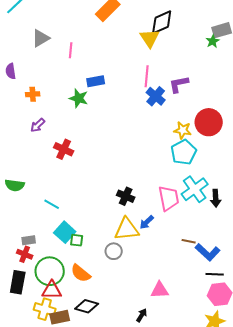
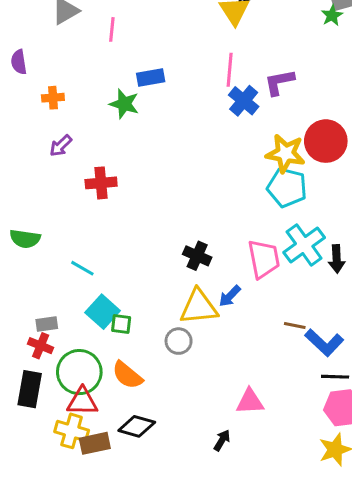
yellow star: (183, 130) -> (285, 153), size x1.4
red cross: (64, 149) -> (101, 183), turned -30
cyan pentagon: (184, 152) -> (287, 188), turned -30

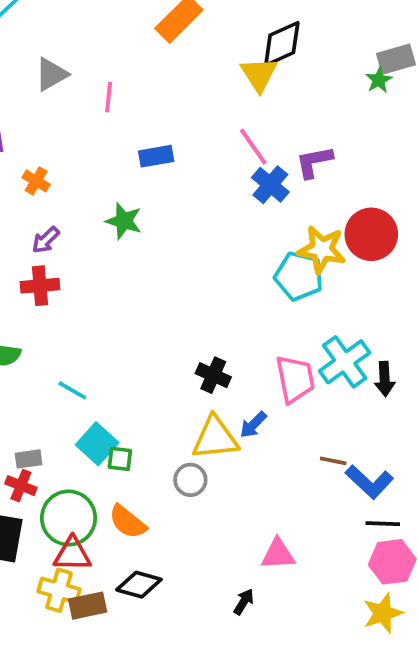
pink line: (230, 70) -> (253, 147), turned -40
orange cross: (53, 98) -> (36, 181), turned 35
green star: (124, 104) -> (124, 221), moved
red cross: (101, 183) -> (40, 286), moved
cyan pentagon: (287, 188) -> (299, 276), moved

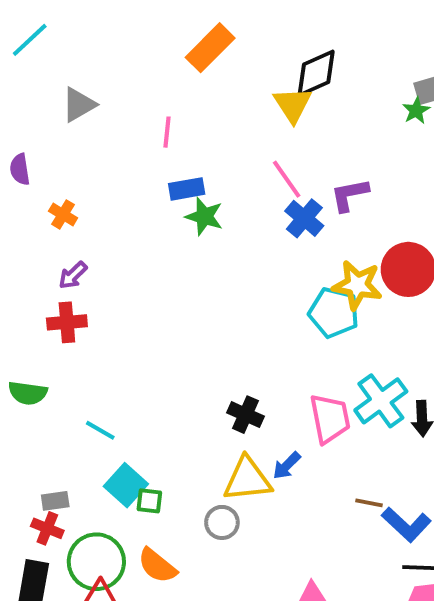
pink line: (109, 97) -> (167, 132), moved
green star: (124, 221) -> (204, 216), moved

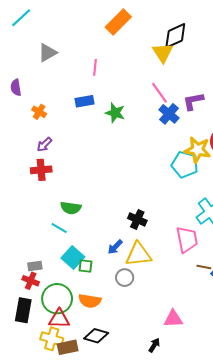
blue rectangle: (187, 189) -> (84, 101), moved
green semicircle: (28, 393) -> (71, 208), moved
pink trapezoid: (330, 419) -> (187, 240), moved
blue arrow: (287, 466) -> (115, 247), moved
orange semicircle: (157, 566) -> (90, 301), turned -30

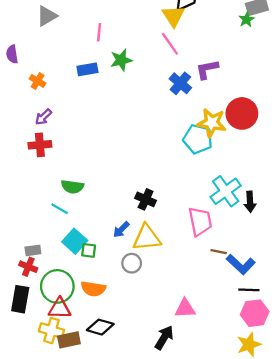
pink line: (159, 93) -> (170, 44), moved
green star: (115, 113) -> (121, 60), moved, turned -30
black arrow: (154, 345) -> (164, 338), size x1.5

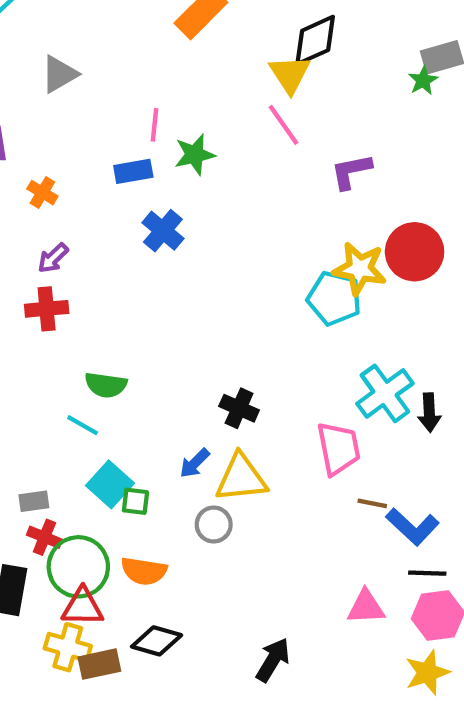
pink line: (99, 32) -> (154, 125), moved
blue cross: (180, 83) -> (163, 231), moved
red cross: (28, 267) -> (44, 537), moved
pink triangle: (185, 308) -> (366, 607), moved

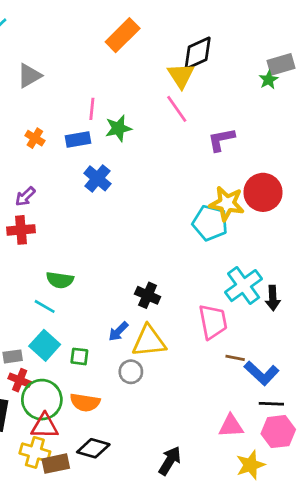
orange cross: (42, 193) -> (35, 138), moved
cyan square: (110, 484) -> (45, 345), moved
yellow star: (427, 673) -> (250, 465), moved

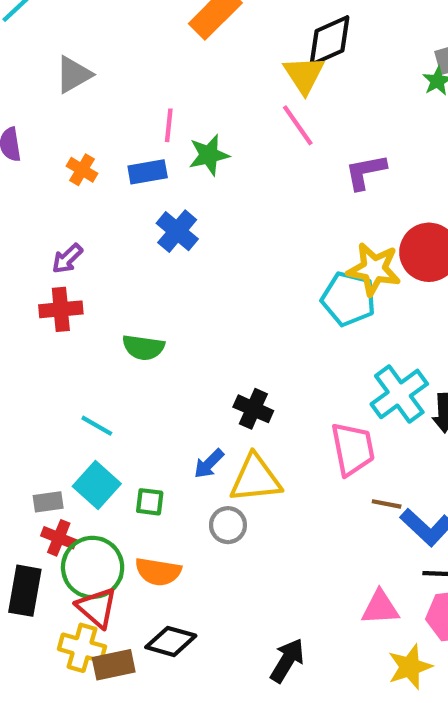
green semicircle: (60, 280) -> (143, 347), moved
red triangle: (45, 426) -> (97, 608), turned 40

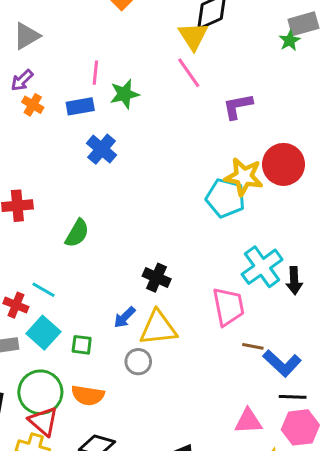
purple arrow: (67, 259) -> (22, 80), moved
green semicircle: (143, 347) -> (77, 233), turned -68
red cross: (59, 538) -> (16, 305), moved

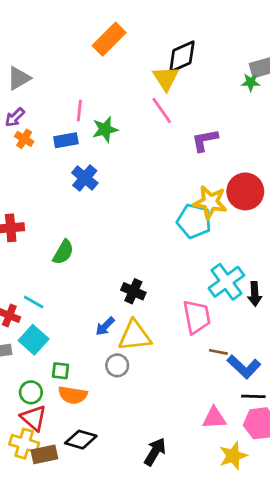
green star: (290, 41) -> (251, 82), turned 30
green square: (82, 345) -> (61, 371), moved
green circle: (40, 392) -> (31, 392), size x0.6

